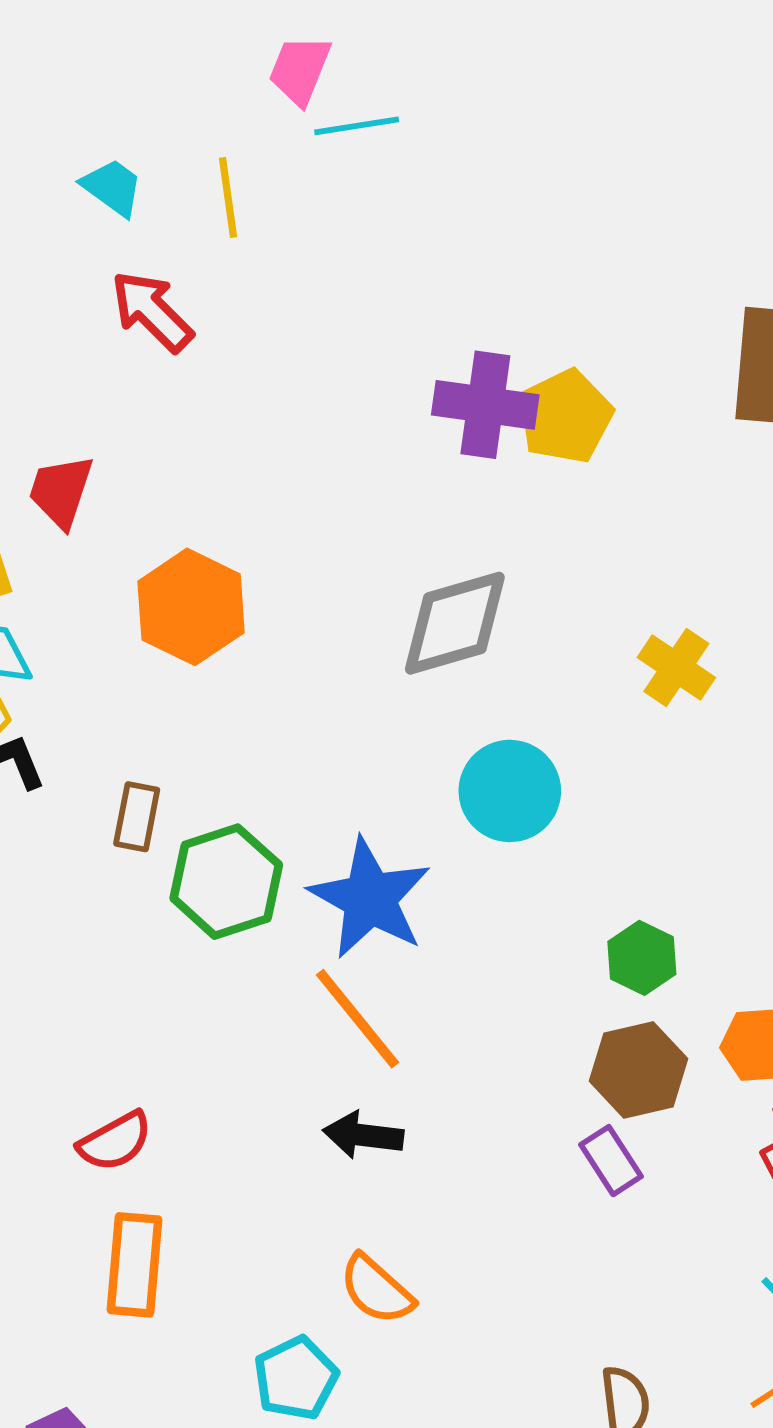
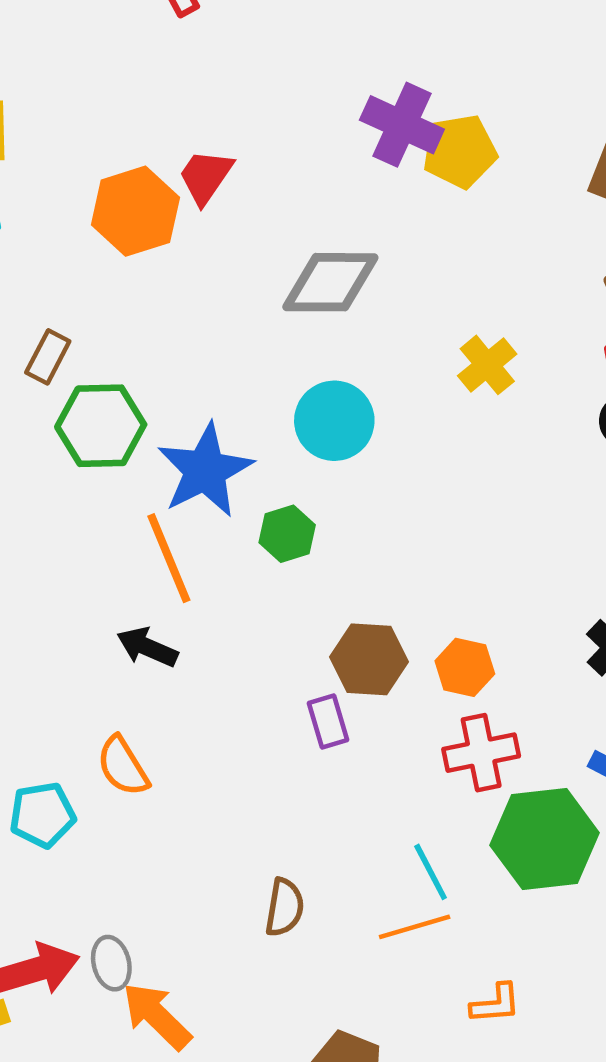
red trapezoid: (61, 491) -> (206, 177), moved
green hexagon: (642, 958) -> (287, 534), moved

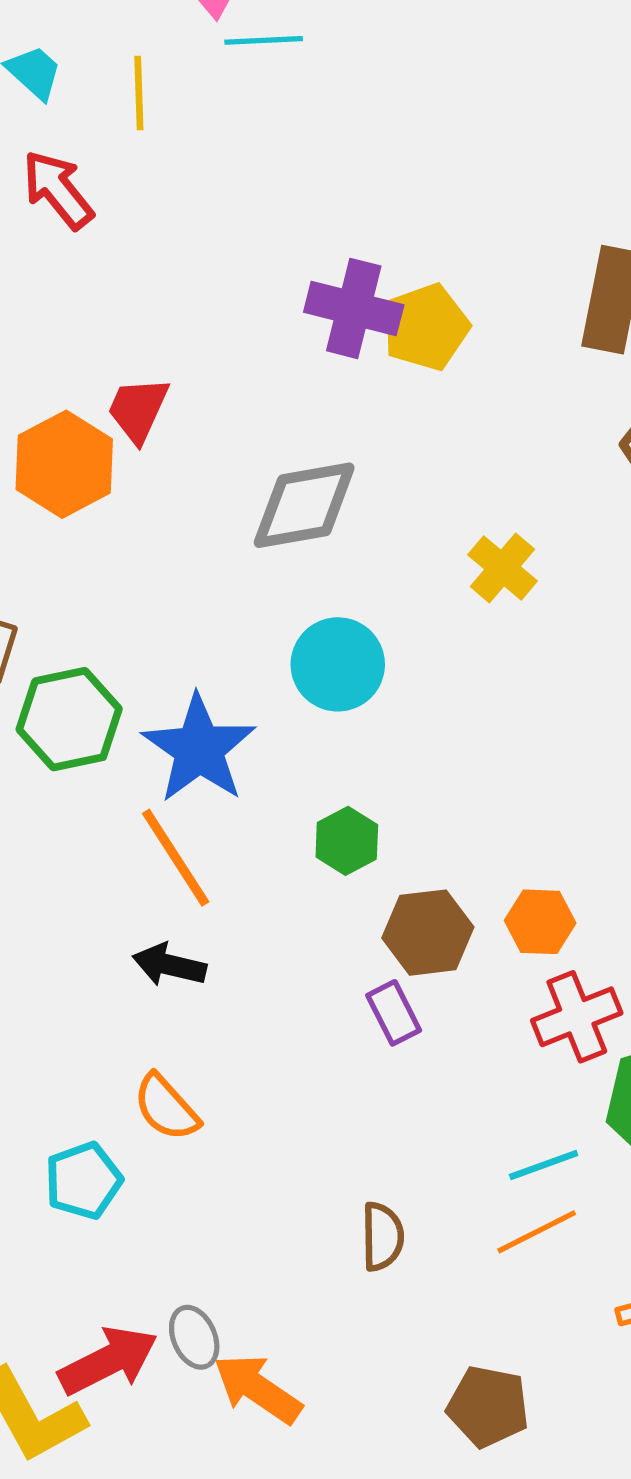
green hexagon: (287, 534) -> (347, 841), moved
cyan line: (431, 872) -> (544, 1165), turned -72

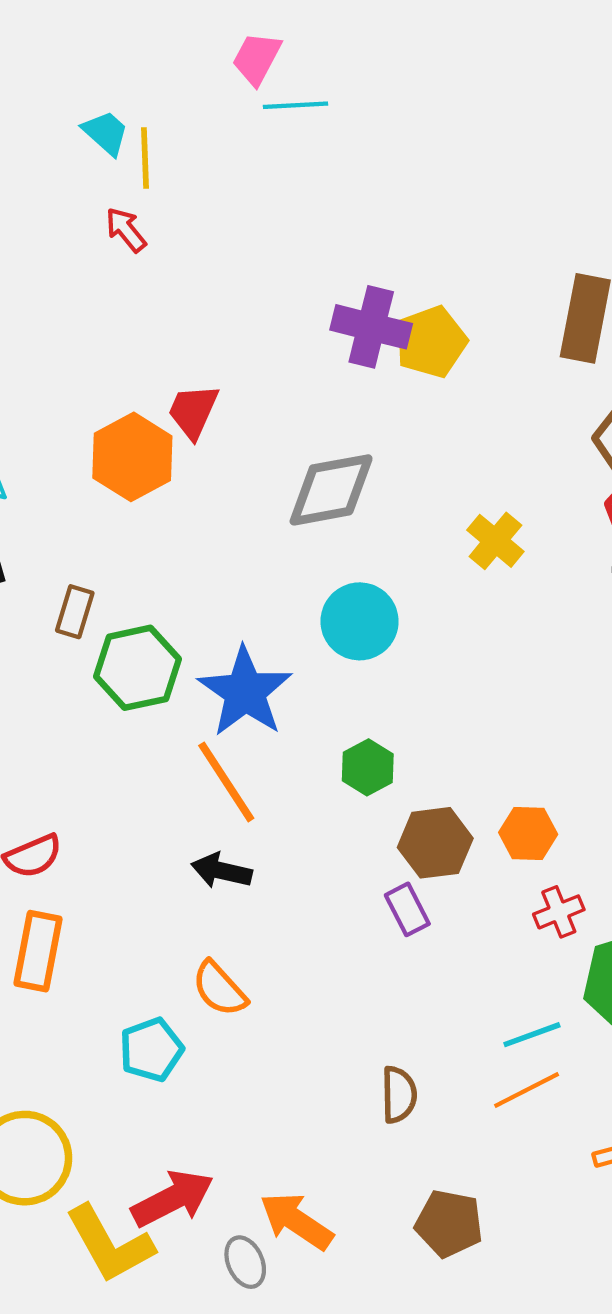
yellow line: (139, 93) -> (145, 158), moved
red arrow: (58, 190) -> (126, 230), size x0.7
red cross: (577, 1017) -> (559, 912), size x0.7
gray ellipse: (194, 1337) -> (245, 1262), moved
brown pentagon: (488, 1406) -> (449, 1224), moved

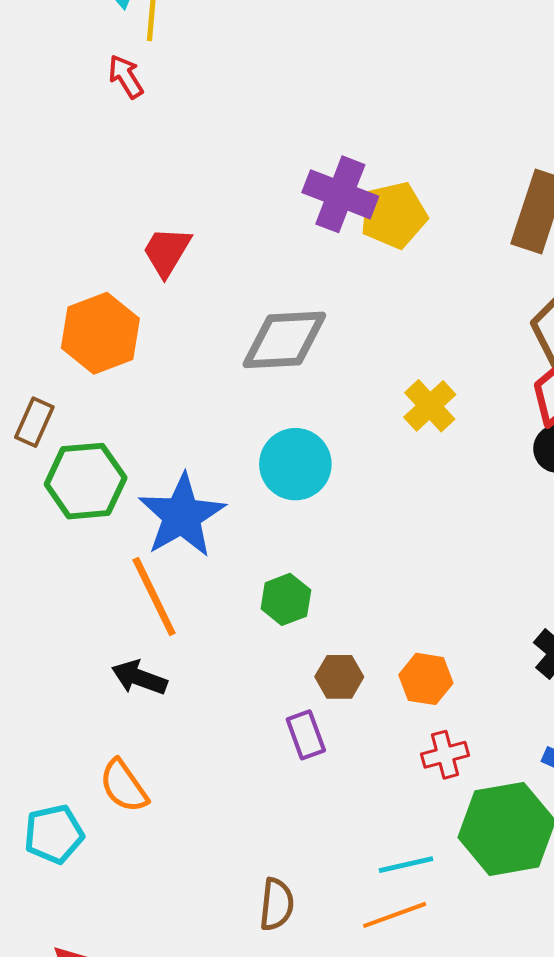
orange hexagon: (132, 457) -> (100, 333), moved
brown hexagon: (435, 843) -> (339, 677), size x0.7

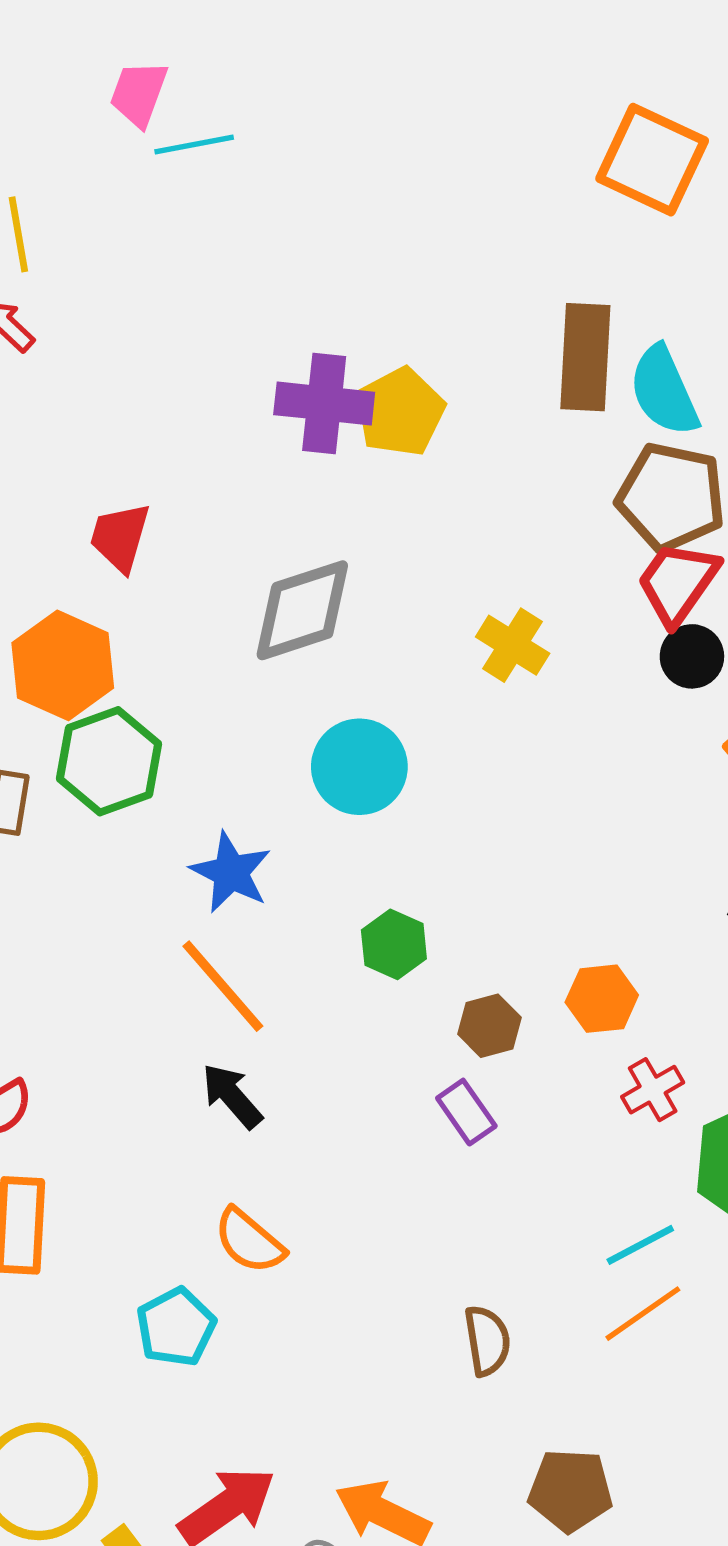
green hexagon: (86, 481) -> (109, 761), moved
blue star: (182, 516) -> (231, 872), size x0.7
black arrow: (139, 678) -> (232, 1096), turned 44

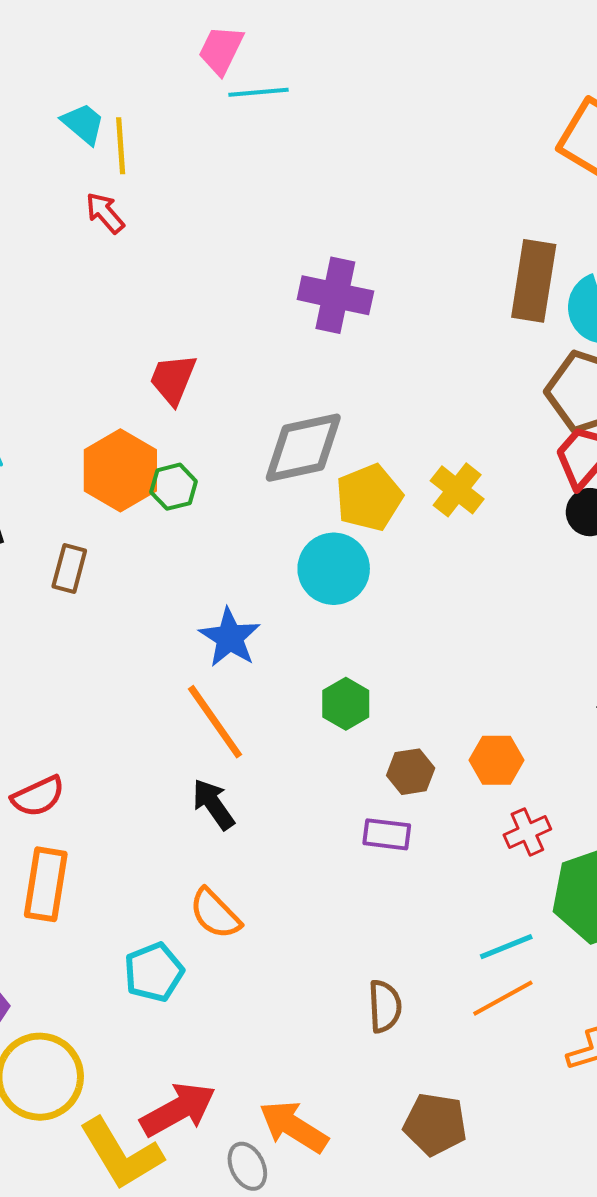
yellow pentagon: (400, 412) -> (369, 498), moved
green hexagon: (109, 761) -> (174, 487), moved, size x0.6
purple rectangle: (466, 1112) -> (387, 834), turned -54

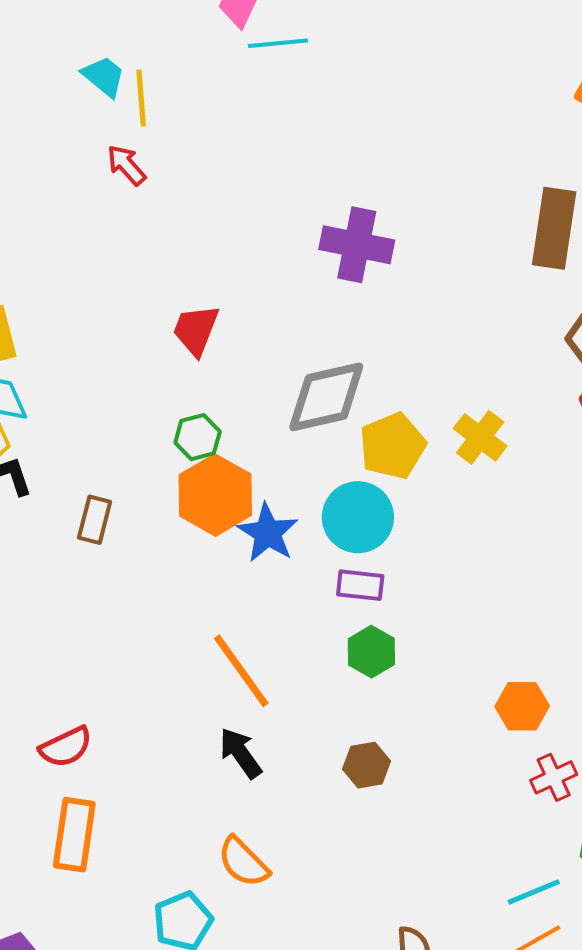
orange hexagon: (120, 470) -> (215, 495), moved
blue star: (230, 638) -> (268, 533), moved
brown hexagon: (411, 772) -> (366, 765), moved
purple rectangle: (387, 834) -> (360, 585), moved

